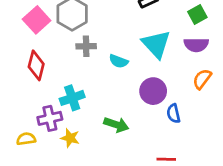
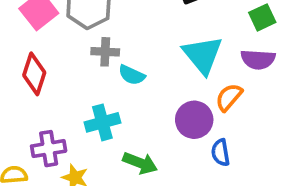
cyan semicircle: (119, 61) -> (132, 75), moved
orange semicircle: (202, 79) -> (229, 97), moved
cyan cross: (72, 98) -> (102, 122), moved

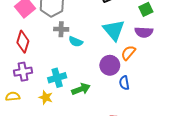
cyan cross: (102, 122) -> (57, 78), moved
purple cross: (49, 149) -> (23, 72), moved
green arrow: (140, 163) -> (81, 89), turned -42

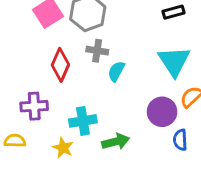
red diamond: (23, 42) -> (60, 65), moved
cyan semicircle: (76, 42) -> (116, 71), turned 88

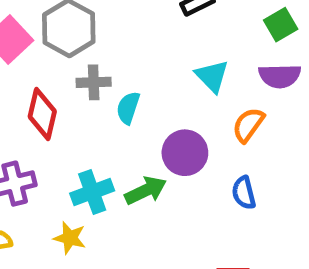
cyan triangle: (174, 61) -> (212, 76), size x0.7
purple circle: (162, 112) -> (185, 153), moved
green arrow: (116, 142) -> (146, 191), moved

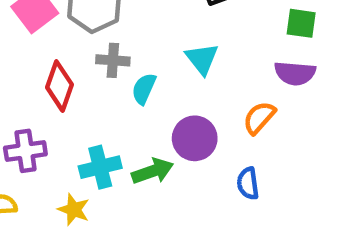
green square: (281, 25) -> (301, 23), turned 32
cyan triangle: (212, 76) -> (202, 59), moved

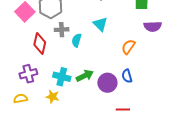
purple semicircle: (295, 73) -> (153, 26), moved
purple circle: (195, 138) -> (107, 83), moved
cyan cross: (100, 167) -> (62, 77), turned 36

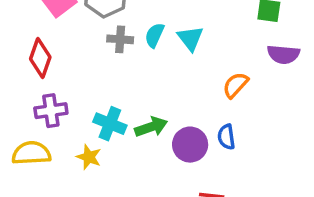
cyan semicircle: (77, 40) -> (154, 35), moved
red diamond: (40, 44) -> (40, 58), moved
yellow semicircle: (21, 98) -> (31, 153), size x1.5

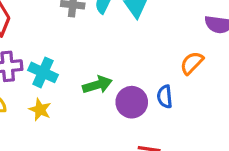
orange semicircle: (235, 85) -> (192, 63), moved
cyan cross: (110, 124) -> (43, 72), moved

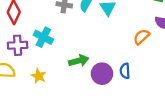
orange semicircle: (192, 63) -> (141, 37), moved
cyan cross: (43, 72) -> (43, 37), moved

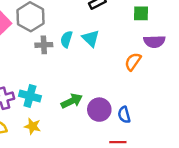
cyan cross: (43, 37) -> (30, 96), moved
blue semicircle: (125, 71) -> (124, 115), moved

